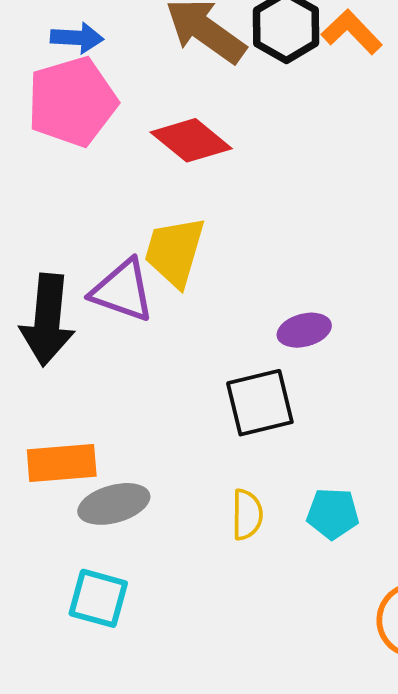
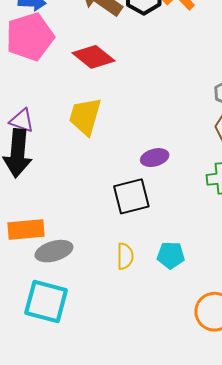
purple triangle: (123, 291) -> (22, 121), moved, size x0.7
cyan square: (98, 598) -> (46, 301), size x1.4

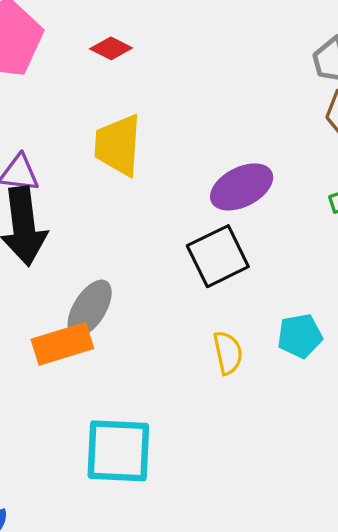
red diamond: (93, 57) -> (111, 48), size x0.6
purple ellipse: (155, 158) -> (242, 187), size x1.4
gray ellipse: (54, 251) -> (90, 308), moved, turned -30

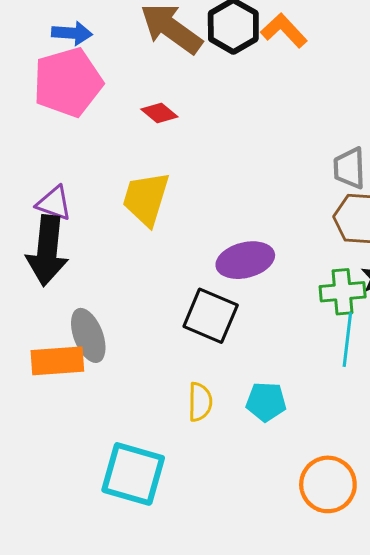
black square: (218, 256) -> (211, 316), turned 36
gray ellipse: (90, 308) -> (88, 335), turned -66
cyan square: (118, 451) -> (133, 474), moved

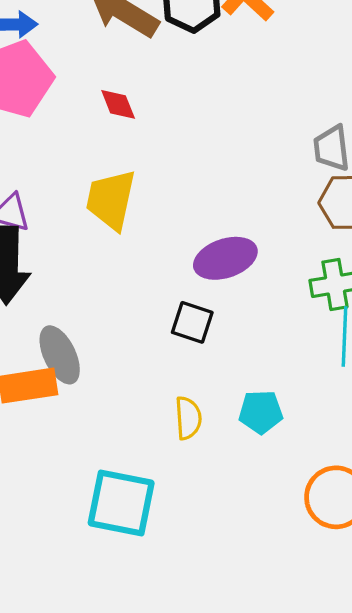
red diamond: (159, 113) -> (118, 104), turned 33
black square: (211, 316) -> (192, 322), size x0.7

